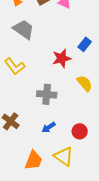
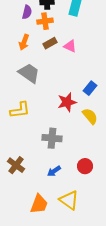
yellow L-shape: (15, 66) -> (20, 110), turned -60
yellow semicircle: (85, 83) -> (90, 116), moved
red circle: (80, 131) -> (85, 166), moved

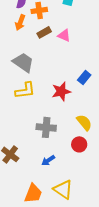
orange arrow: (24, 42) -> (20, 22), moved
yellow L-shape: (20, 110) -> (25, 90), moved
yellow semicircle: (90, 116) -> (84, 122), moved
red circle: (85, 166) -> (79, 144), moved

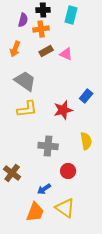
orange arrow: (20, 22) -> (15, 49), moved
yellow semicircle: (84, 122) -> (86, 141), turned 30
red circle: (79, 144) -> (68, 171), moved
blue arrow: (48, 160) -> (44, 189), moved

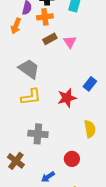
orange arrow: (15, 49) -> (16, 26), moved
pink triangle: (66, 54) -> (70, 42), turned 32
gray cross: (48, 146) -> (38, 134), moved

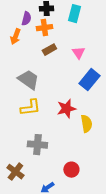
pink triangle: (70, 42) -> (78, 53), moved
blue rectangle: (90, 84) -> (89, 80), moved, size x1.5
yellow semicircle: (90, 129) -> (86, 124), moved

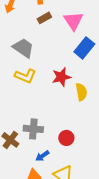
pink triangle: (78, 53) -> (73, 21), size x1.5
yellow L-shape: (30, 108) -> (25, 76), turned 30
gray cross: (37, 145) -> (33, 129), moved

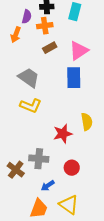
pink triangle: (73, 21) -> (79, 51), turned 30
blue rectangle: (84, 48) -> (74, 78), moved, turned -40
red star: (61, 77) -> (63, 134), moved

